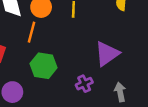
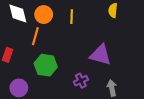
purple triangle: (107, 54) -> (100, 55), turned 50

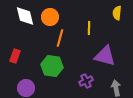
yellow line: (72, 17) -> (89, 28), moved
orange line: (35, 36) -> (60, 38), moved

